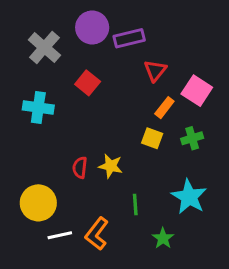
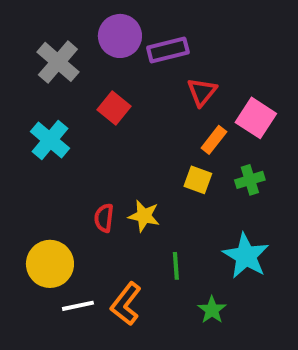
cyan cross: (38, 108) -> (50, 140), turned 32

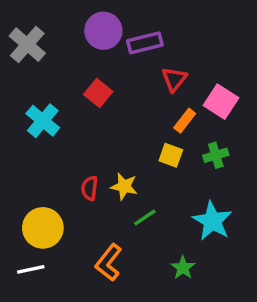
gray cross: (58, 62) -> (27, 45), moved
green line: (176, 266) -> (145, 218), moved, turned 60
white line: (78, 306) -> (31, 269), moved

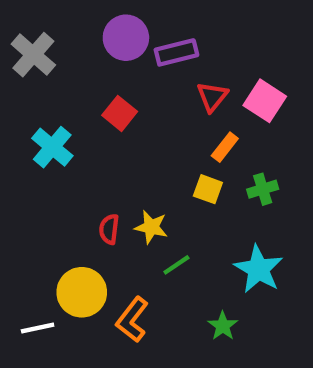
pink square: (221, 102) -> (265, 101), moved
yellow circle: (43, 228) -> (82, 292), moved

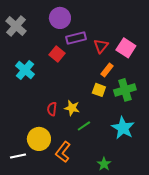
purple rectangle: (176, 52) -> (76, 38), moved
green cross: (263, 189) -> (125, 90), size x1.5
green star: (223, 326) -> (104, 164), moved

